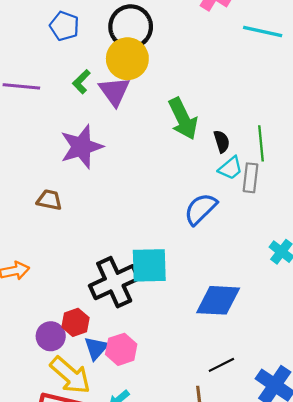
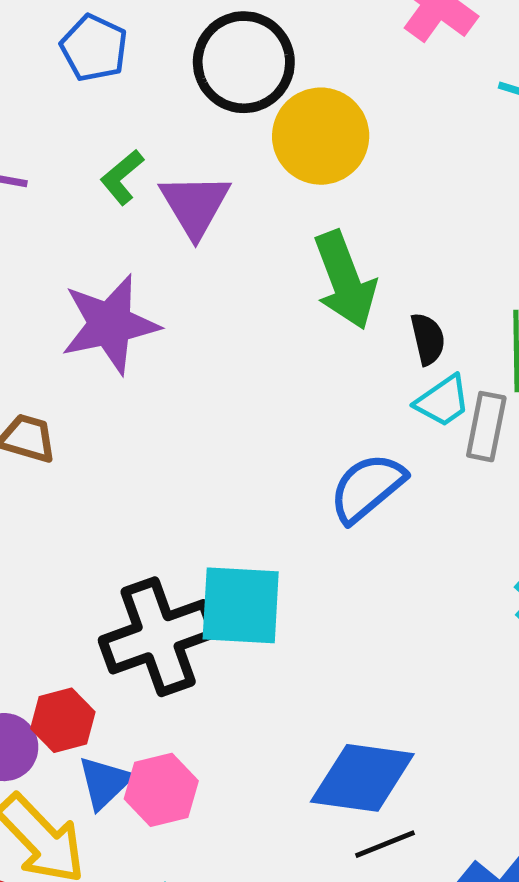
yellow circle: (127, 59) -> (321, 136), moved
blue diamond: (218, 300) -> (362, 778), moved

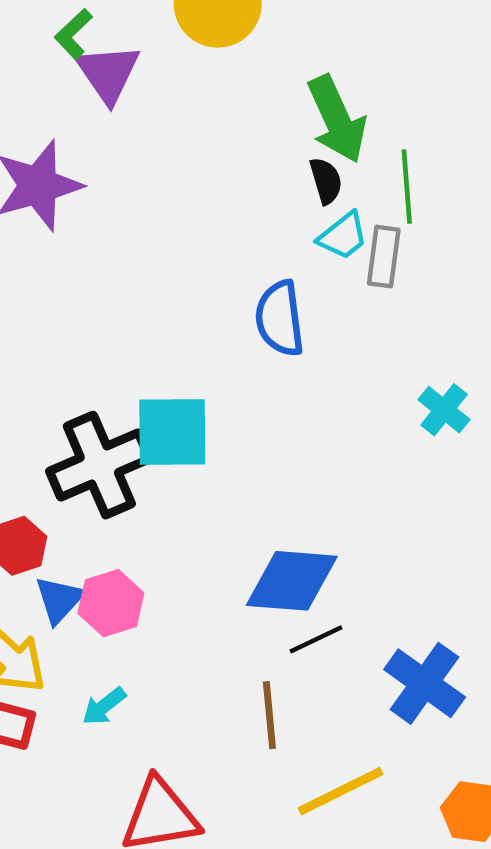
green L-shape: (122, 177) -> (73, 34), moved
green arrow: (345, 280) -> (337, 119), moved
blue semicircle: (367, 488) -> (280, 319), turned -54

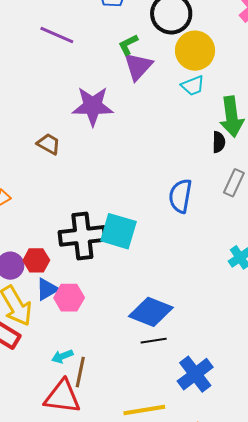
cyan trapezoid: (343, 236) -> (193, 86), moved
cyan arrow: (104, 706) -> (62, 356), moved
brown line: (269, 715) -> (80, 372), moved

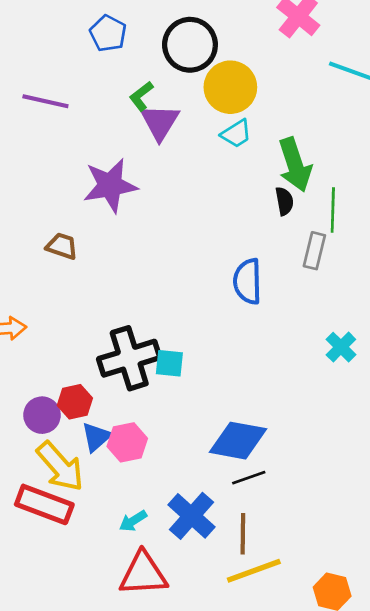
cyan square: (118, 231) -> (169, 363), moved, size x0.6
brown line: (80, 372) -> (243, 534), moved
blue cross: (195, 374) -> (192, 516), moved

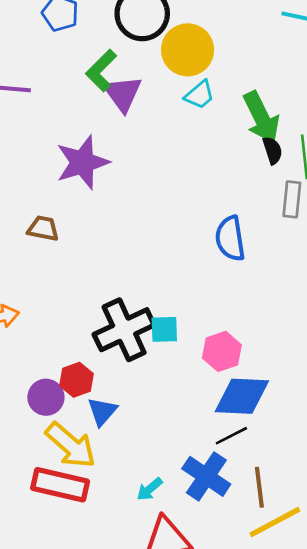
green L-shape: (141, 96) -> (101, 70), size x1.4
black semicircle: (284, 201) -> (272, 150), moved
pink hexagon: (127, 442) -> (222, 351), moved
black line: (249, 478) -> (231, 436), moved

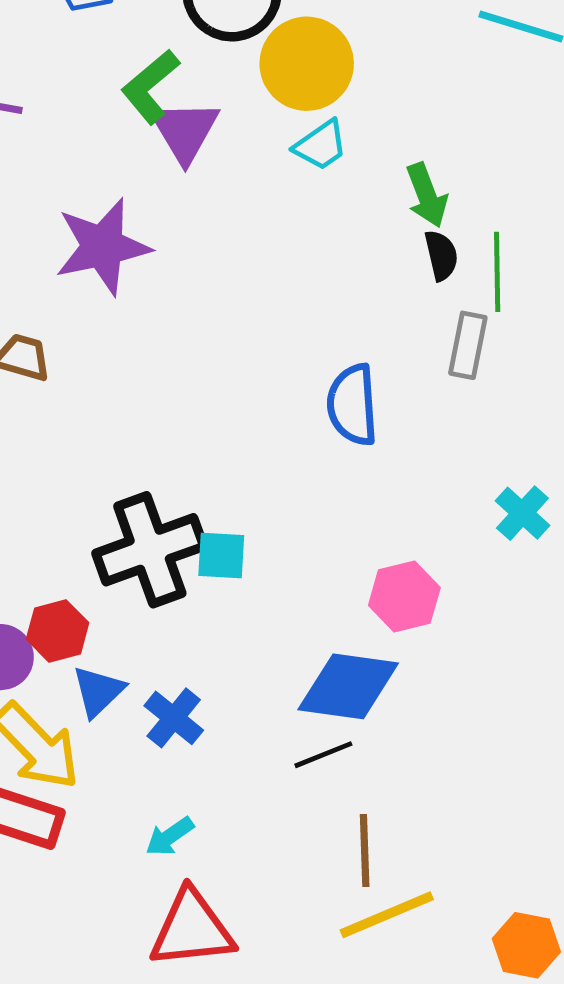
green arrow: (261, 117) -> (427, 195), size x0.7
pink hexagon: (222, 351) -> (404, 597), moved
blue cross: (206, 476) -> (174, 718), moved, size x0.7

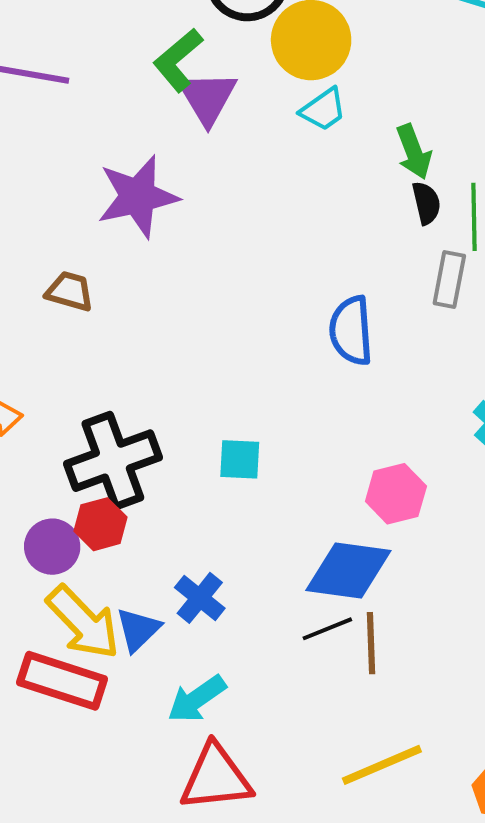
black cross: (150, 550) -> (113, 461), moved
blue triangle: (98, 691) -> (138, 630), moved
cyan arrow: (170, 836) -> (197, 699), size x1.4
brown line: (365, 850) -> (371, 643), moved

